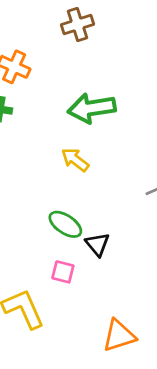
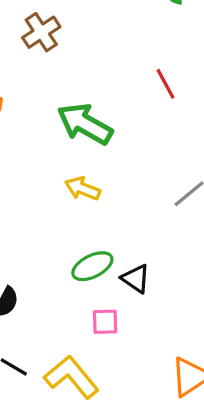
green arrow: (92, 108) -> (85, 124), turned 54
green ellipse: (65, 224) -> (92, 266), turned -44

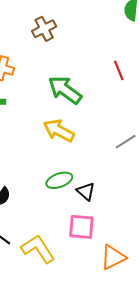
yellow arrow: (83, 189) -> (59, 131), size x1.4
pink square: (105, 322) -> (81, 227), moved, size x1.5

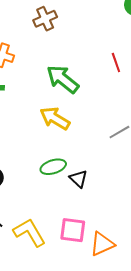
pink square: (81, 227) -> (73, 230), moved

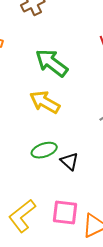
yellow L-shape: (29, 232) -> (22, 216), turned -96

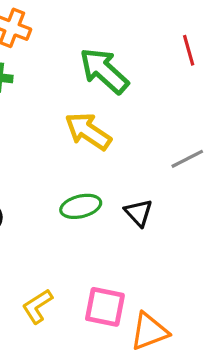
black triangle: (69, 161) -> (139, 213), moved
yellow L-shape: (22, 216) -> (37, 306), size x0.7

